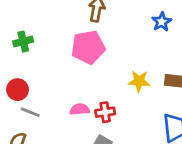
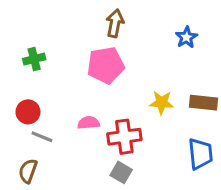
pink semicircle: (80, 109) -> (89, 123), moved
red cross: (105, 112) -> (124, 137), size x1.5

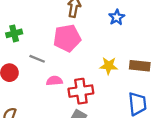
blue star: (186, 37) -> (117, 17), moved
gray line: (42, 137) -> (37, 59), moved

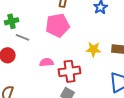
gray line: (37, 59) -> (23, 37), moved

